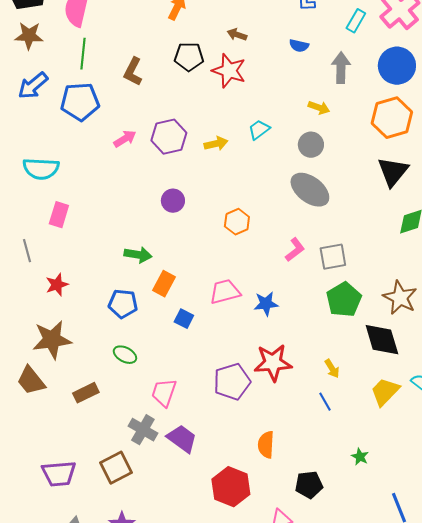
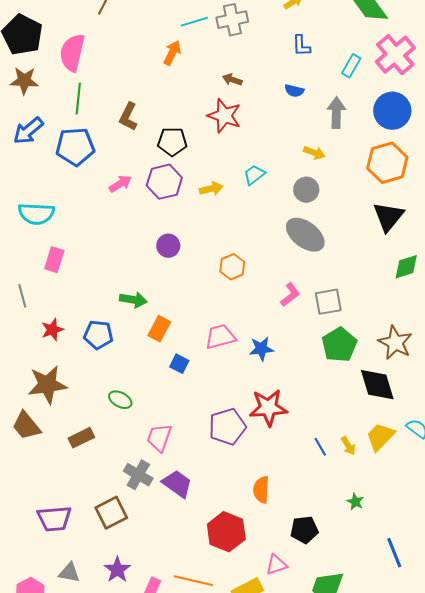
black pentagon: (189, 57) -> (172, 142), moved
blue pentagon: (123, 304) -> (98, 335), moved
yellow arrow: (332, 369) -> (348, 446), moved

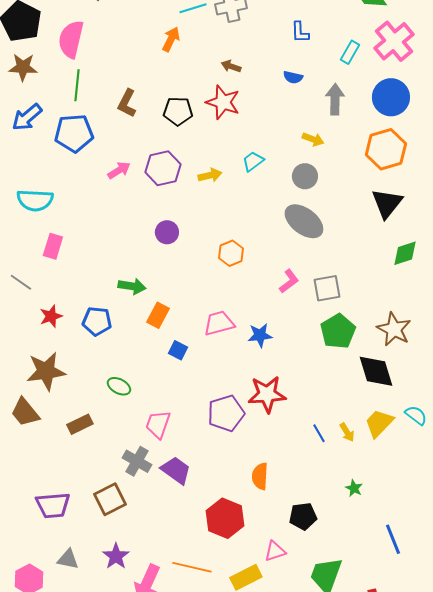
black pentagon: (172, 142) -> (178, 111), moved
gray line: (22, 296) -> (21, 282), turned -40

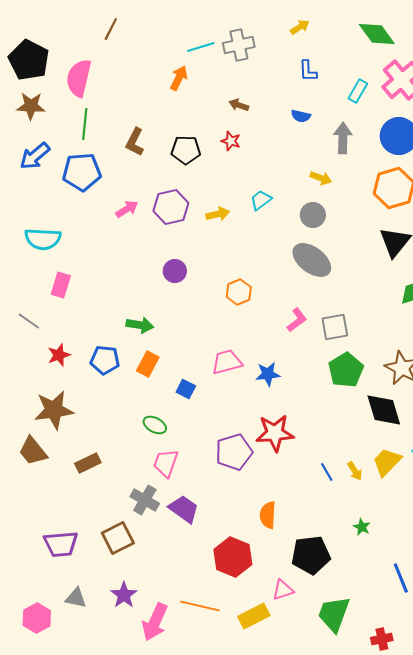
red star: (223, 102) -> (231, 141), size x0.6
orange rectangle: (158, 315) -> (148, 364), moved
green ellipse: (119, 386) -> (155, 425), moved
black pentagon: (303, 516) -> (311, 555), size x1.4

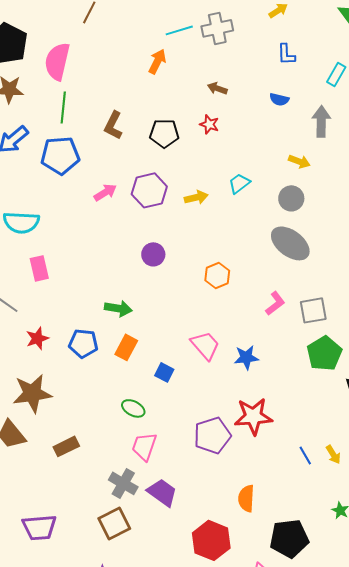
pink rectangle: (61, 285) -> (39, 268), turned -30
pink trapezoid: (227, 362) -> (205, 345), turned 64
brown square: (118, 538) -> (114, 523), moved

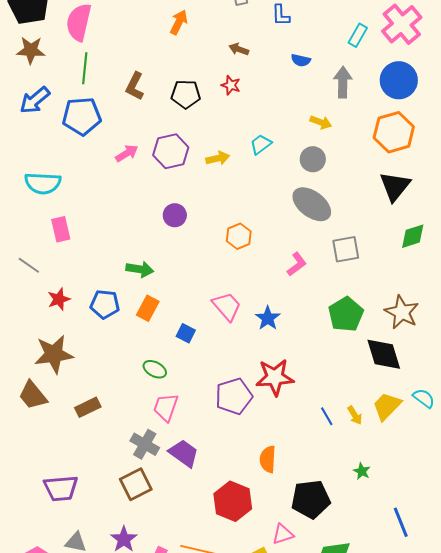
blue L-shape: (286, 54) -> (281, 15), moved
gray square: (313, 310) -> (346, 249), moved
blue star: (246, 357) -> (268, 318), turned -30

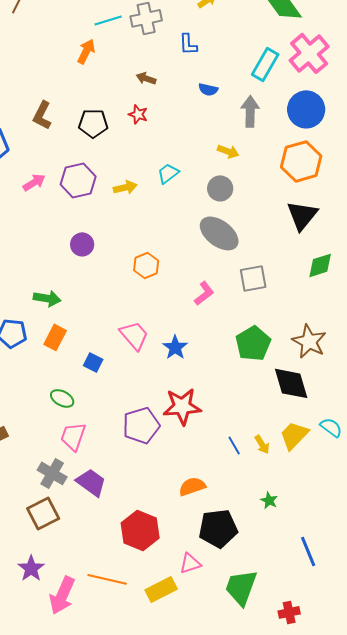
cyan rectangle: (358, 35) -> (265, 64), size x1.4
orange semicircle: (268, 459) -> (192, 486), moved, turned 68

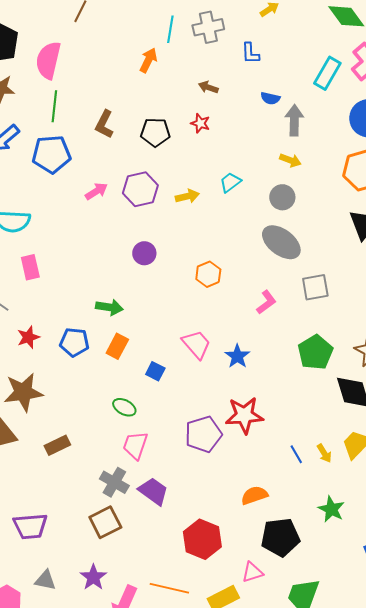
cyan line: (108, 20) -> (170, 29), turned -64
gray arrow: (250, 111) -> (294, 120), moved
green star: (269, 500) -> (331, 509), size x1.5

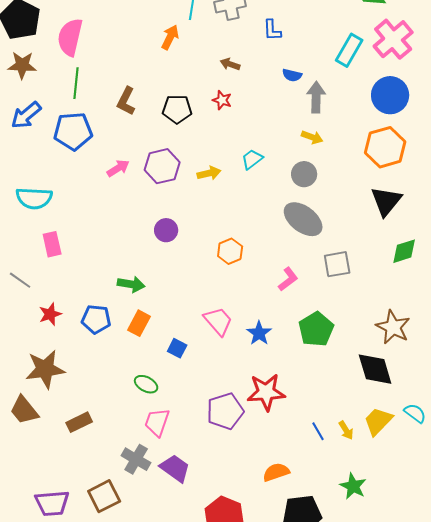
green pentagon: (315, 352) -> (316, 329), moved
brown square: (105, 522) -> (104, 496), moved

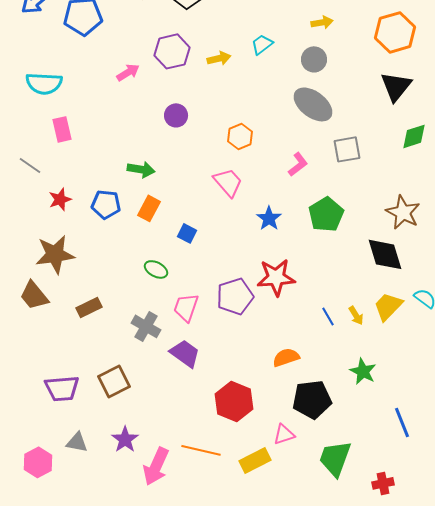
yellow arrow: (312, 137) -> (322, 22), turned -30
pink arrow: (118, 168) -> (128, 72), moved
pink trapezoid: (218, 321) -> (228, 182), moved
pink trapezoid: (157, 422) -> (186, 307), moved
gray cross: (136, 459) -> (146, 326), moved

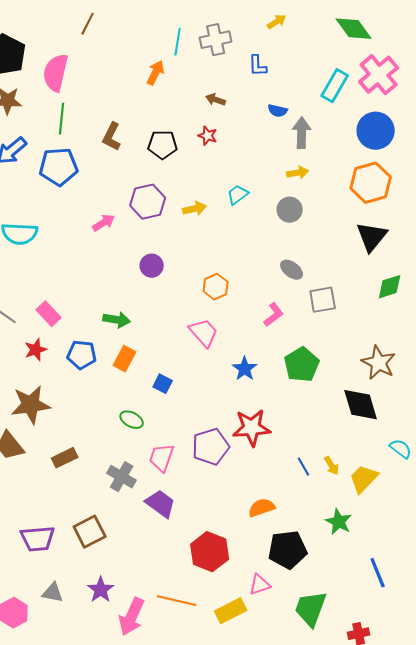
gray ellipse: (313, 104) -> (292, 270), moved, size x0.6
pink rectangle: (62, 129) -> (49, 314), moved, turned -30
yellow trapezoid: (388, 306) -> (364, 479), moved

